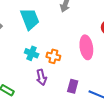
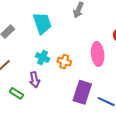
purple arrow: (41, 77) -> (35, 80), moved
purple rectangle: (73, 86) -> (82, 92), size x1.6

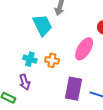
cyan trapezoid: (42, 23) -> (42, 25), moved
pink ellipse: (98, 54) -> (84, 49), turned 45

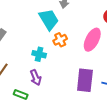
orange cross: (52, 60) -> (60, 40), moved, turned -32

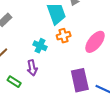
purple rectangle: (85, 80) -> (80, 80), turned -30

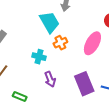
purple arrow: (32, 68) -> (50, 79), moved

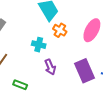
orange cross: (60, 43) -> (60, 30), turned -32

